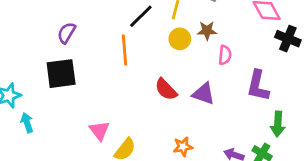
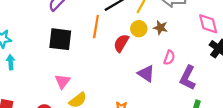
pink semicircle: (225, 55) -> (169, 58), moved
black square: (61, 74) -> (60, 39), moved
red semicircle: (166, 89) -> (121, 43), moved, turned 60

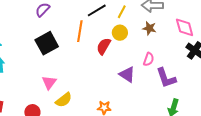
brown star: (160, 28) -> (149, 28), moved
black square: (60, 39) -> (47, 43), turned -35
purple L-shape: (188, 78) -> (166, 78), turned -45

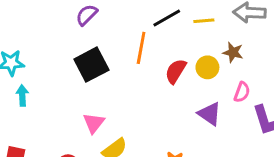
yellow line: (122, 12) -> (204, 21), turned 56
brown star: (149, 28) -> (233, 52), moved
yellow circle: (120, 33) -> (207, 67), moved

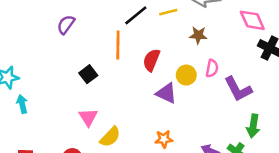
black square: (91, 65) -> (88, 74), moved, size x0.6
yellow circle: (207, 67) -> (186, 75), moved
purple triangle: (210, 114) -> (166, 93), moved

